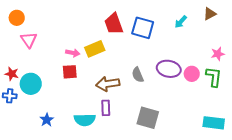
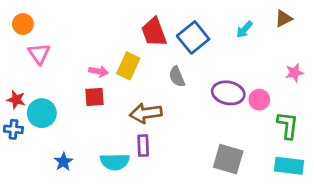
blue square: (143, 28) -> (193, 37), turned 35
yellow rectangle: (95, 49) -> (128, 66), turned -42
gray semicircle: (138, 75) -> (177, 77), moved
green L-shape: (214, 77) -> (288, 125), moved
gray square: (148, 118) -> (228, 159), moved

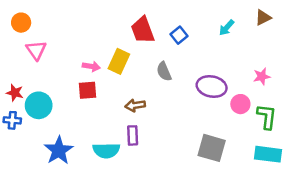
blue square: (193, 37) -> (179, 35), size x0.6
pink star: (294, 73) -> (262, 76), moved
pink circle: (259, 100) -> (240, 104), moved
brown arrow: (146, 113) -> (135, 105), size x0.7
blue star: (63, 162) -> (59, 150), size x1.6

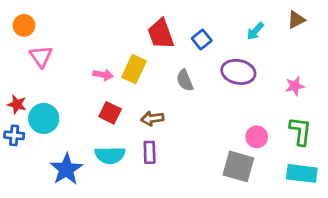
purple ellipse: (212, 86) -> (238, 72), moved
red square: (87, 90) -> (110, 113), moved, turned 30
pink circle: (240, 104) -> (257, 137), moved
cyan semicircle: (106, 150) -> (110, 155), moved

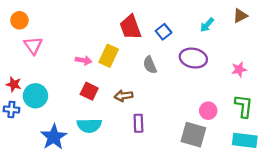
purple rectangle: (150, 152) -> (138, 123), moved

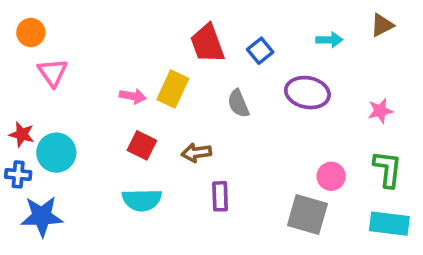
cyan arrow: (207, 25) -> (329, 40), turned -133
blue star: (54, 137) -> (42, 216), moved, turned 30

